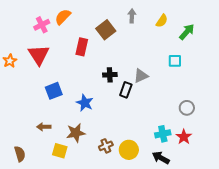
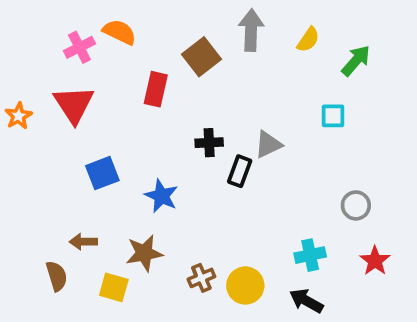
gray arrow: (132, 16) -> (251, 30), size x1.5
orange semicircle: (63, 17) -> (120, 32), turned 72
red star: (184, 137) -> (375, 261), moved
brown semicircle: (20, 154) -> (57, 276), moved

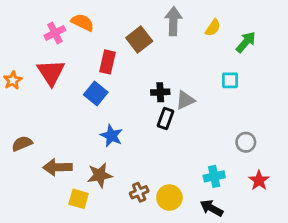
black cross: (209, 143) -> (160, 92), moved
blue square: (102, 173) -> (96, 93), moved, turned -30
brown arrow: (83, 242) -> (57, 167), size x1.5
brown semicircle: (57, 276) -> (22, 144), moved, turned -96

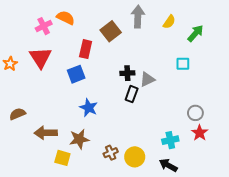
blue square: (96, 93) -> (76, 74), turned 30
red star: (259, 180) -> (200, 133), moved

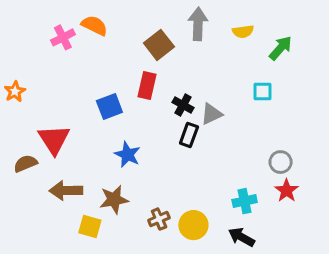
yellow semicircle: (169, 22) -> (243, 31), turned 48
red rectangle: (86, 49) -> (147, 85), moved
red triangle: (40, 57) -> (54, 140), moved
black cross: (127, 73) -> (183, 105), turned 32

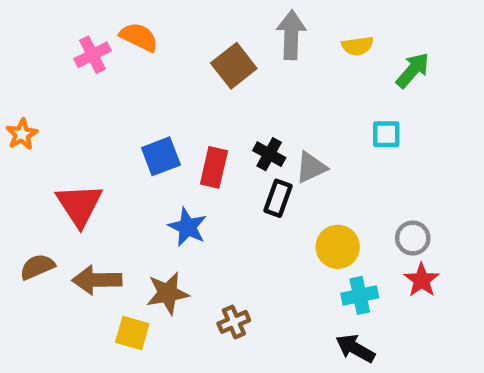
red rectangle: (147, 85) -> (214, 167), moved
brown semicircle: (25, 164) -> (37, 267), moved
yellow circle: (193, 225) -> (338, 247), moved

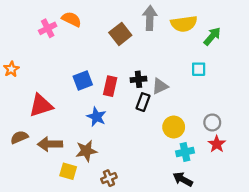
yellow semicircle: (358, 46) -> (184, 24), size x1.6
black cross: (269, 154) -> (138, 79), turned -35
red triangle: (79, 205) -> (41, 105), turned 45
brown cross: (234, 322) -> (109, 178), moved

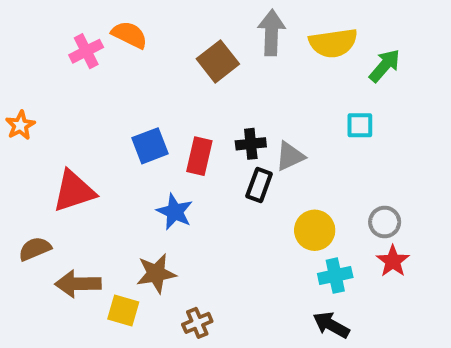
brown arrow: (50, 144) -> (78, 284), moved

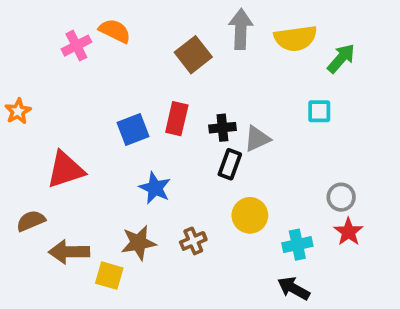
red rectangle: (199, 156) -> (177, 119), moved
yellow circle: (315, 230) -> (250, 215), moved
brown cross: (197, 323) -> (193, 241), moved

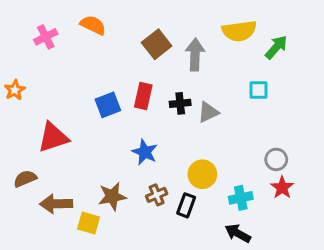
gray arrow: (241, 29) -> (195, 55), moved
pink cross: (76, 46) -> (46, 37), moved
black rectangle: (230, 164) -> (186, 205), moved
blue star: (155, 188) -> (145, 152), moved

